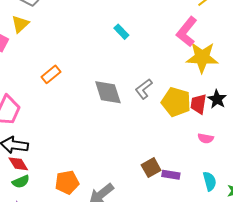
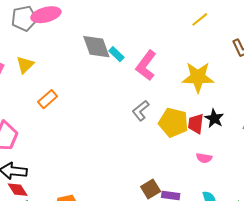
yellow triangle: (20, 24) -> (25, 65), moved
pink L-shape: (187, 32) -> (146, 66), moved
gray diamond: (108, 92) -> (96, 47), moved

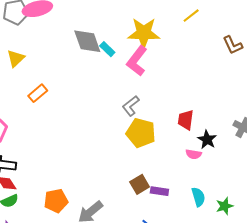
yellow star: (198, 77) -> (144, 33), moved
black star: (214, 118) -> (207, 140), moved
yellow pentagon: (173, 123) -> (141, 133), moved

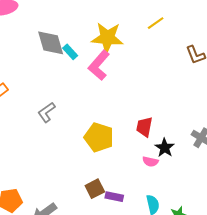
gray L-shape: (131, 106) -> (46, 112), moved

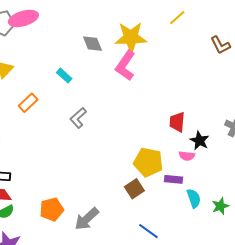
gray diamond: (51, 43) -> (92, 44), moved, size x0.7
cyan rectangle: (70, 52) -> (64, 76), moved
yellow pentagon: (99, 137) -> (148, 162), moved
purple rectangle: (114, 197) -> (173, 179), moved

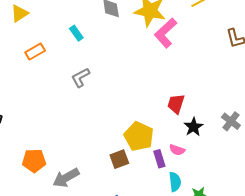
pink L-shape: (125, 66) -> (166, 33), moved
pink semicircle: (187, 156) -> (177, 150), moved
purple rectangle: (173, 179) -> (159, 159), turned 54

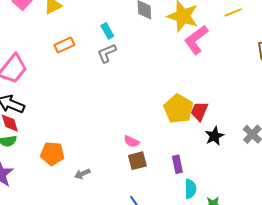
gray L-shape: (80, 77) -> (107, 53), moved
yellow pentagon: (139, 136) -> (179, 109), moved
pink semicircle: (177, 150) -> (131, 141), moved
gray arrow: (66, 178) -> (82, 174), size x0.6

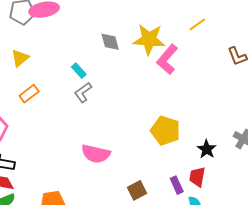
orange rectangle: (64, 45) -> (29, 94), moved
red trapezoid: (199, 111) -> (197, 177), moved
pink semicircle: (131, 141) -> (96, 154), moved, size x1.8

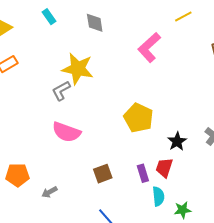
yellow star: (149, 39) -> (78, 69), moved
cyan rectangle: (79, 71) -> (49, 17), moved
gray L-shape: (83, 92) -> (61, 91), moved

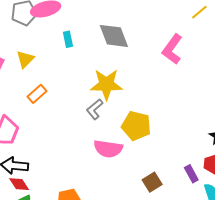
cyan rectangle: (49, 17) -> (68, 39), turned 35
gray diamond: (95, 23) -> (114, 36), size x1.5
yellow pentagon: (139, 118) -> (136, 126), moved

